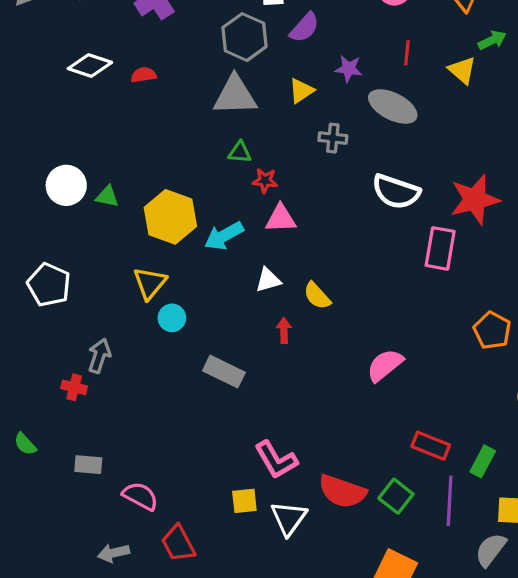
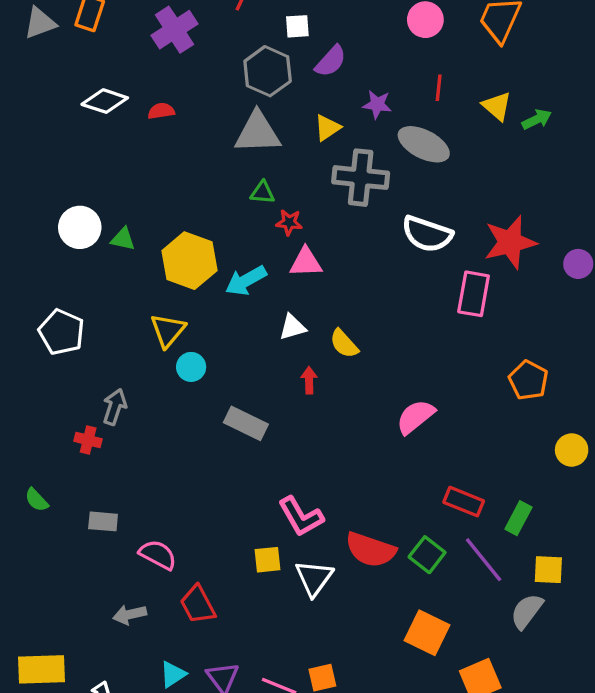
green arrow: (492, 40) -> (537, 119), moved
gray cross: (333, 138) -> (361, 178), size x1.8
purple line: (450, 501) -> (484, 560), turned -42

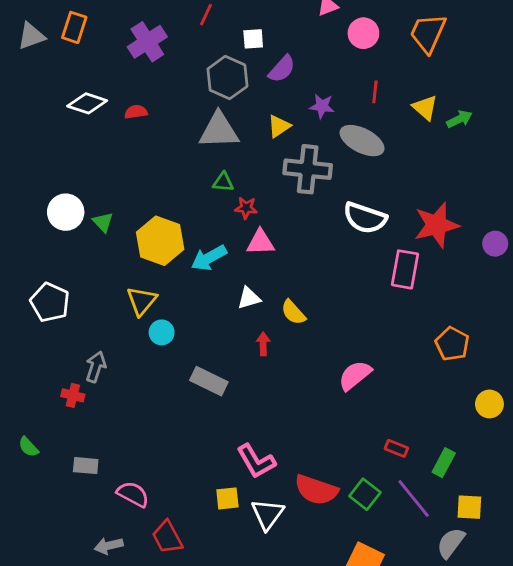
green triangle: (123, 239) -> (103, 222), turned 35
red rectangle: (464, 502) -> (396, 448), size x0.7

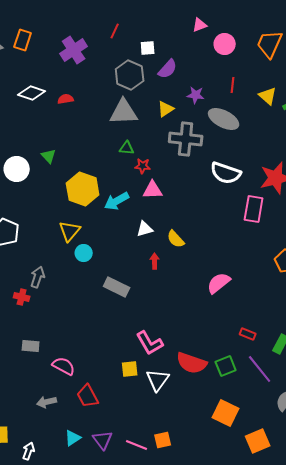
green triangle: (103, 222) -> (49, 156), moved
green square: (365, 494) -> (226, 366), turned 30

